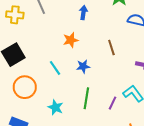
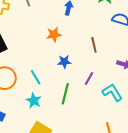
cyan line: (55, 68) -> (36, 77), moved
purple line: (113, 103) -> (89, 78), moved

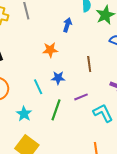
cyan line: (36, 77) -> (38, 87), moved
purple line: (89, 78) -> (81, 97), turned 32

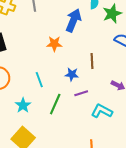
blue arrow: (67, 25) -> (73, 20), size x1.6
blue star: (58, 78) -> (72, 74), moved
cyan L-shape: (103, 113) -> (102, 111), turned -40

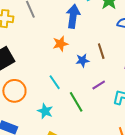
blue star: (72, 74) -> (82, 60), moved
green line: (55, 104) -> (76, 102), turned -40

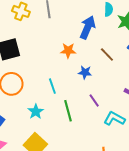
brown line: (101, 51) -> (107, 55), moved, turned -42
purple line: (99, 85) -> (94, 100), turned 72

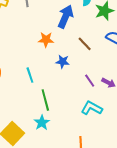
purple line: (94, 100) -> (90, 81), moved
cyan star: (36, 111) -> (42, 123), moved

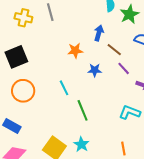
blue arrow: (66, 17) -> (99, 33), moved, size x0.7
purple line: (90, 81) -> (124, 68), moved
cyan star: (42, 123) -> (81, 144), moved

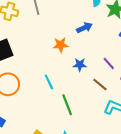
blue arrow: (99, 33) -> (84, 28), turned 49
brown line: (114, 50) -> (100, 84), moved

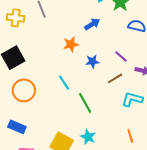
brown line: (100, 84) -> (115, 78), turned -63

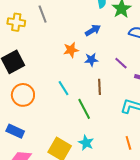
blue star: (92, 61) -> (91, 60), moved
brown line: (115, 78) -> (100, 87), moved, turned -63

